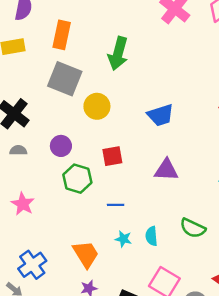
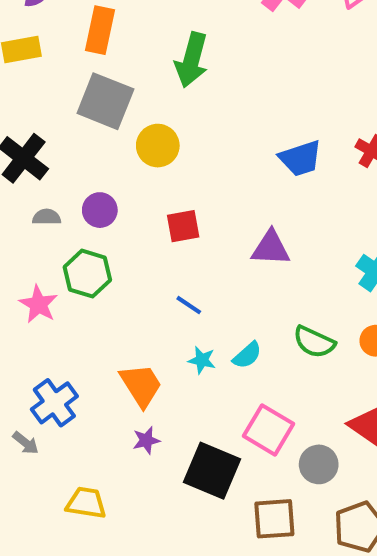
blue trapezoid: (161, 115) -> (300, 158), moved
gray semicircle: (18, 150) -> (47, 217), moved
green hexagon: (77, 179) -> (87, 274), moved
blue line: (116, 205) -> (189, 305), turned 35
cyan semicircle: (151, 236) -> (247, 355), turned -126

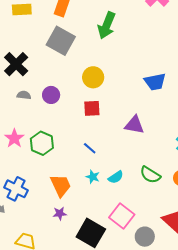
yellow circle: (158, 146) -> (93, 77), moved
green hexagon: (87, 274) -> (42, 143), moved
blue cross: (54, 403) -> (16, 189), turned -35

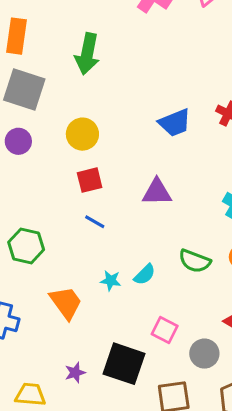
purple circle: (51, 95) -> (18, 141), moved
blue line: (90, 148) -> (95, 222), moved
purple star: (60, 214) -> (75, 373), moved
pink square: (122, 216) -> (165, 330), size x0.7

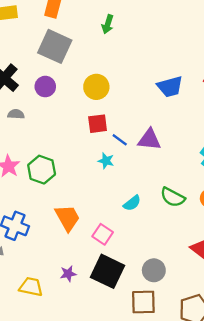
green arrow: (87, 54) -> (108, 24), size x0.6
blue line: (95, 222) -> (120, 140), moved
cyan star: (111, 281) -> (106, 161), moved
pink square: (165, 330) -> (103, 234), moved
gray circle: (204, 354) -> (154, 270), moved

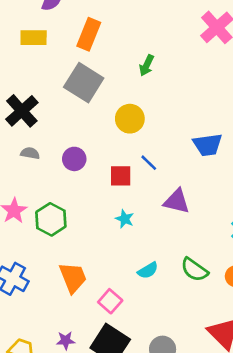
purple circle: (45, 87) -> (74, 159), moved
yellow circle: (96, 87) -> (130, 119), moved
blue line: (120, 140) -> (149, 163), moved

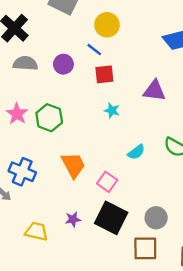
gray semicircle: (30, 153) -> (25, 63), size x1.5
blue line: (149, 163) -> (94, 50), moved

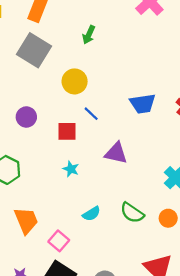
blue line: (94, 50) -> (91, 114), moved

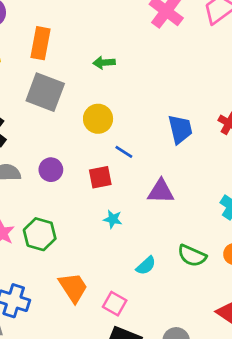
green arrow: (89, 35) -> (104, 63), turned 72
blue trapezoid: (143, 104) -> (180, 129), turned -84

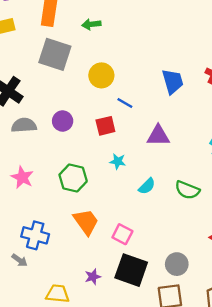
green arrow: (104, 63) -> (91, 24), moved
green hexagon: (40, 234) -> (73, 178), moved
cyan semicircle: (146, 266) -> (147, 186), moved

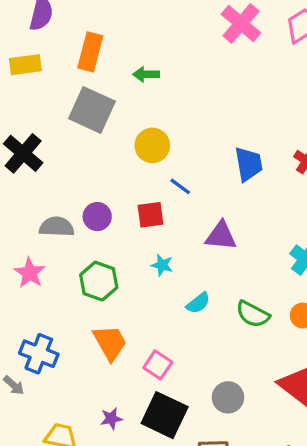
purple circle: (63, 121) -> (97, 217), moved
gray semicircle: (24, 125) -> (57, 227), moved
gray circle: (177, 264) -> (228, 397), moved

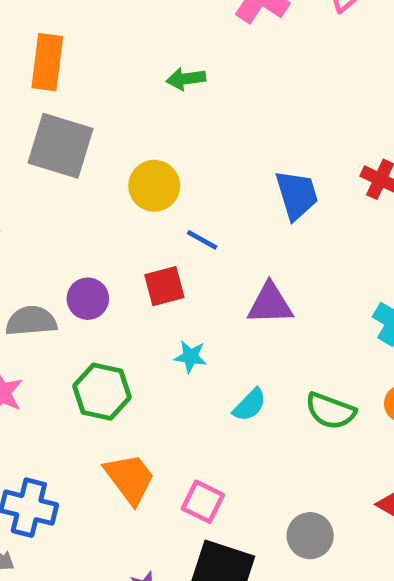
green arrow: (146, 74) -> (186, 79), moved

